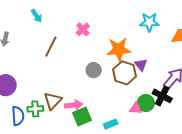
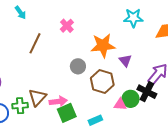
brown hexagon: (124, 73) -> (102, 81), moved

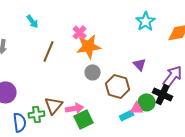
cyan star: (133, 18) -> (146, 21), turned -30
orange star: (103, 45) -> (89, 46), moved
cyan rectangle: (95, 120) -> (127, 115), moved

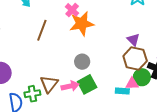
gray circle: (93, 72) -> (82, 62), moved
brown hexagon: (118, 86) -> (135, 58), moved
cyan rectangle: (127, 115) -> (122, 91), turned 32
green square: (84, 119) -> (87, 84), moved

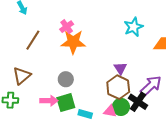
brown triangle: (49, 84) -> (22, 76), moved
cyan rectangle: (122, 91) -> (85, 114), moved

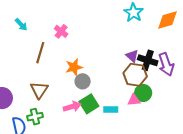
pink cross: (67, 27) -> (61, 31), moved
orange star: (73, 42) -> (74, 67), moved, size x0.7
purple arrow: (151, 86) -> (166, 64), turned 130
black cross: (138, 102) -> (148, 60), moved

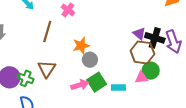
green cross: (35, 117) -> (26, 78), moved, turned 35

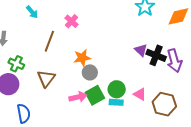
brown hexagon: (142, 52) -> (164, 104), moved
green circle: (151, 71) -> (117, 89), moved
green cross: (26, 78) -> (16, 64), moved
pink triangle: (141, 78) -> (140, 94), turned 32

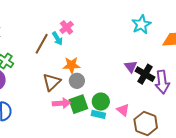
cyan arrow: (32, 12) -> (57, 38), moved
brown triangle: (46, 78) -> (52, 82), moved

